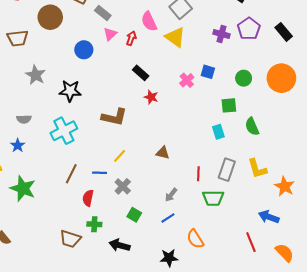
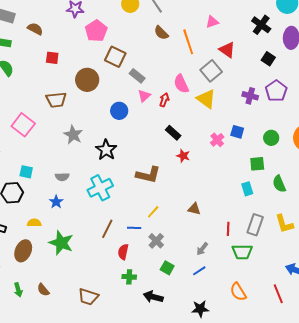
black star: (70, 91) -> (106, 150), turned 30
brown trapezoid: (70, 239) -> (88, 297), moved
orange semicircle: (195, 239) -> (238, 292), moved

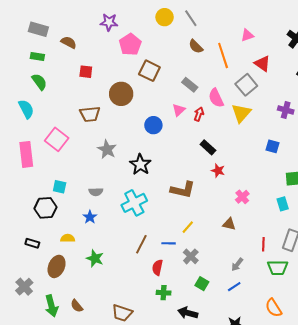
gray rectangle: (137, 76) -> (190, 85), moved
yellow triangle: (206, 99) -> (241, 113), turned 35
pink cross: (217, 140) -> (242, 197), moved
green star: (61, 243) -> (95, 258), size x0.7
green arrow: (18, 290) -> (51, 306), size x1.5

